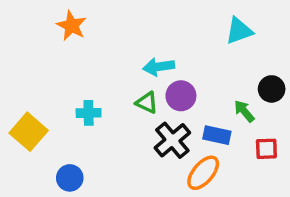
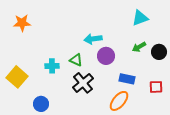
orange star: (71, 26) -> (22, 23), moved, turned -30
green triangle: (147, 103) -> (76, 60), moved
green arrow: (244, 111) -> (139, 47), moved, turned -80
black cross: (172, 140) -> (83, 83), moved

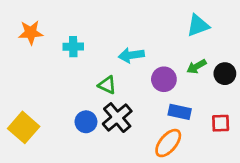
purple circle: (106, 56) -> (164, 79), moved
cyan cross: (52, 66) -> (73, 47), moved
yellow square: (17, 77) -> (24, 127), moved
blue circle: (41, 104) -> (86, 122), moved

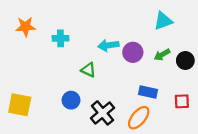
purple circle: (164, 79) -> (133, 52), moved
black cross: (117, 118) -> (102, 113), moved
yellow square: (24, 127) -> (20, 105), turned -30

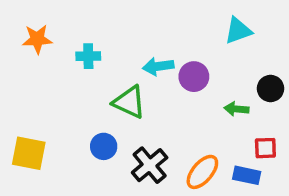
green arrow: (162, 55) -> (236, 109), moved, turned 35
green triangle: (89, 70) -> (129, 102), size x1.5
blue rectangle: (148, 92) -> (247, 175), moved

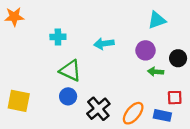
orange star: (37, 39) -> (14, 17), moved
purple circle: (194, 77) -> (145, 50), moved
green triangle: (129, 102) -> (70, 71), moved

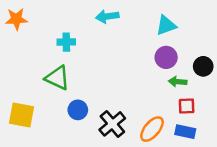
cyan triangle: (157, 20) -> (166, 25), moved
cyan arrow: (104, 44) -> (107, 16), moved
green triangle: (70, 71) -> (57, 78), moved
red square: (175, 98) -> (187, 106), moved

